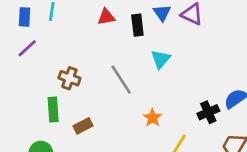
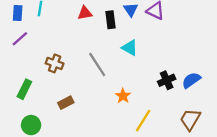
cyan triangle: (161, 59) -> (130, 48), turned -42
green rectangle: (53, 110) -> (24, 89), moved, turned 30
black cross: (208, 112) -> (167, 80), moved

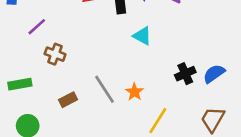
purple line: (20, 39) -> (37, 27), moved
gray line: (97, 65) -> (105, 89), moved
green rectangle: (24, 89) -> (20, 84), turned 54

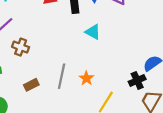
black cross: (185, 74) -> (137, 80), moved
gray line: (105, 89) -> (62, 76), turned 45

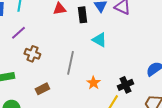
gray line: (62, 76) -> (70, 63), moved
black cross: (137, 80) -> (125, 85), moved

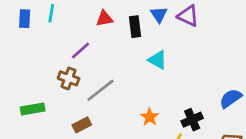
purple line: (18, 33) -> (80, 50), moved
gray line: (70, 63) -> (100, 90), moved, turned 40

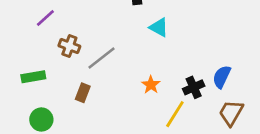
purple line: (80, 50) -> (45, 18), moved
blue semicircle: (231, 98) -> (222, 77), moved, turned -30
brown rectangle: (82, 125) -> (83, 93), turned -42

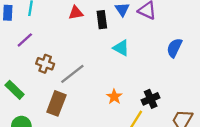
green rectangle: (33, 77) -> (15, 90), turned 54
blue semicircle: (222, 77) -> (174, 48), moved
brown rectangle: (83, 93) -> (56, 103), size x1.5

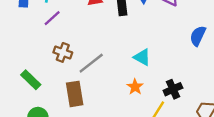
purple line: (25, 40) -> (52, 18), moved
cyan triangle: (121, 48) -> (142, 57), moved
brown rectangle: (56, 103) -> (75, 94), turned -30

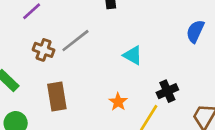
gray line: (91, 63) -> (75, 41), moved
orange star: (135, 87) -> (118, 102), moved

